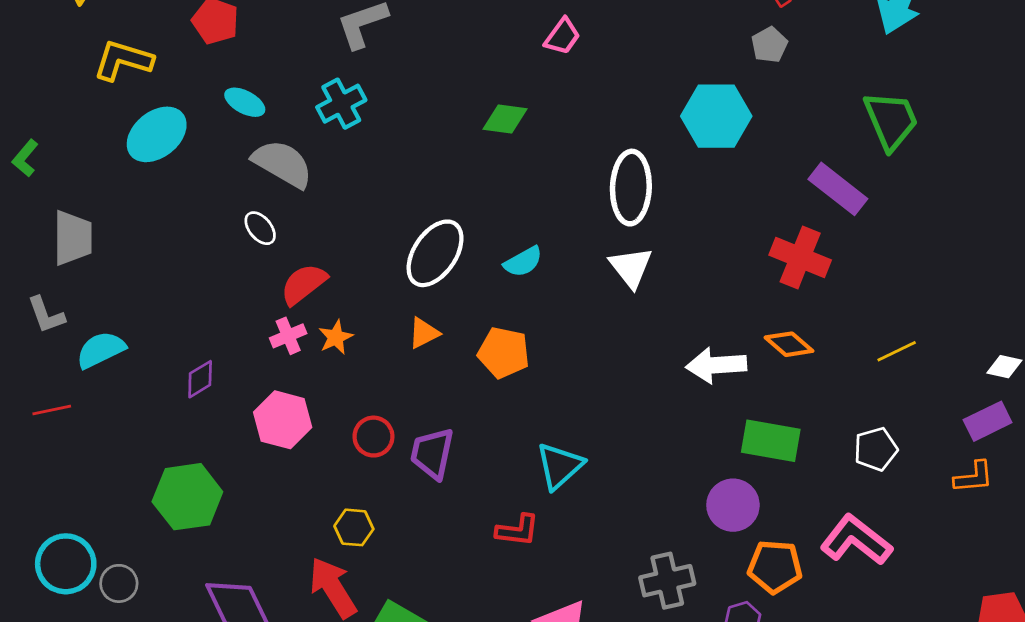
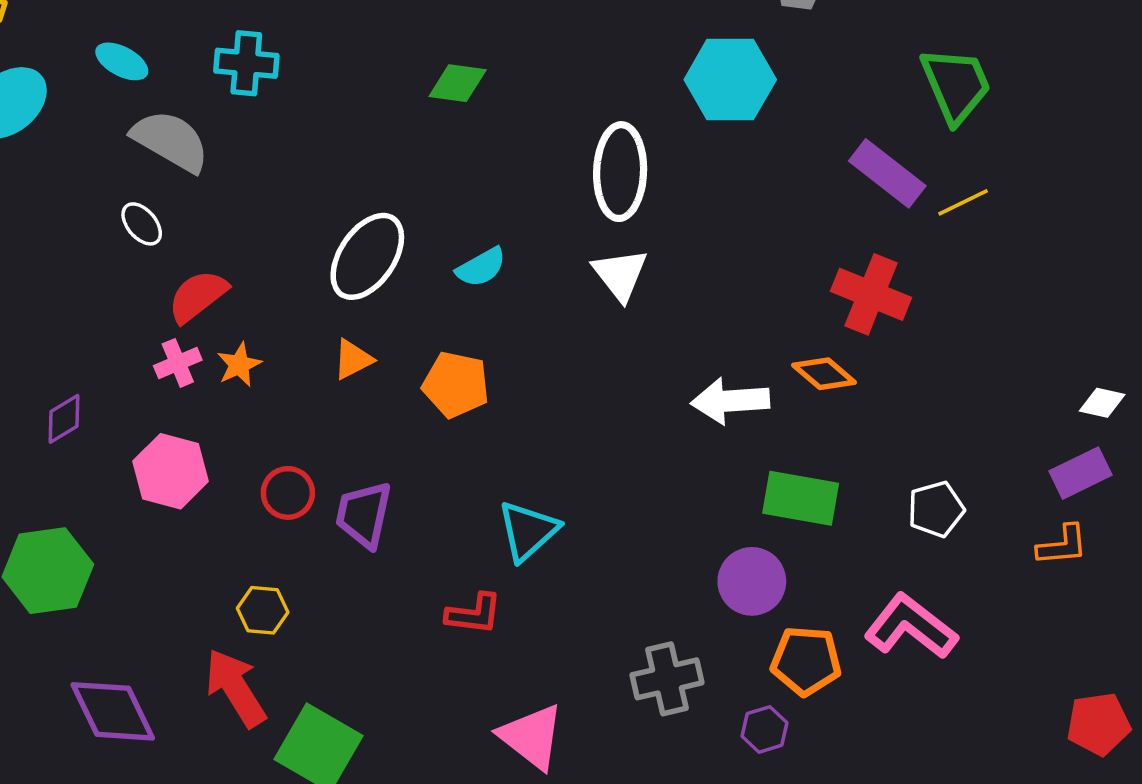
cyan cross: (341, 104) -> (246, 63), turned 33
red cross: (800, 257) -> (871, 294), moved
yellow line: (897, 351) -> (963, 202), moved

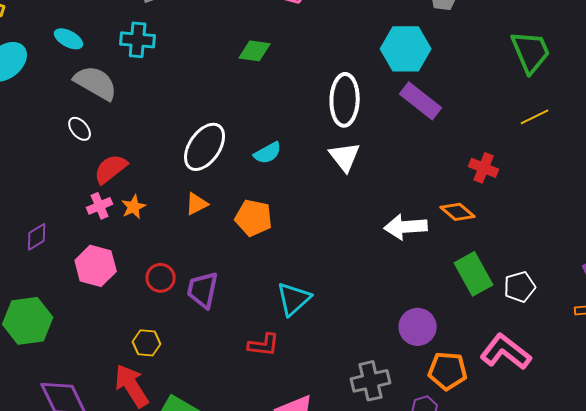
purple rectangle: (887, 173) -> (421, 101), moved
red cross: (871, 294) -> (484, 168), size x0.7
green rectangle: (801, 498) -> (474, 274), moved, turned 51

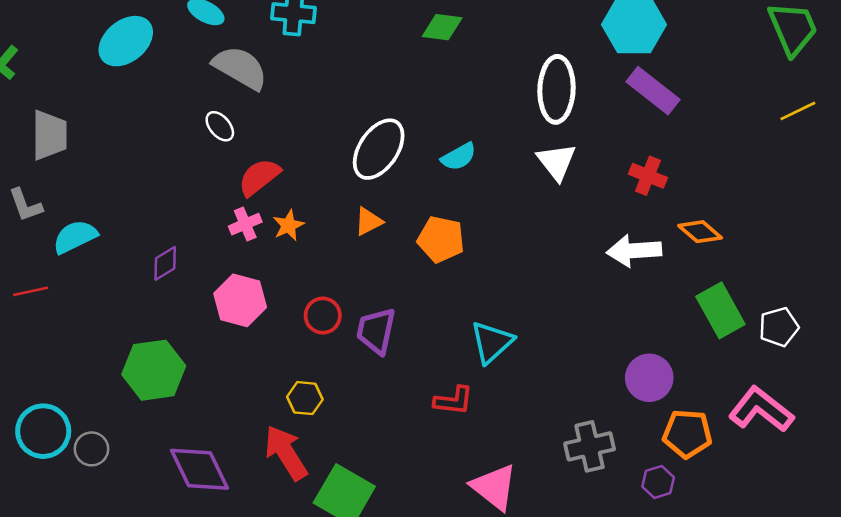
red cross: (484, 168) -> (648, 176), moved

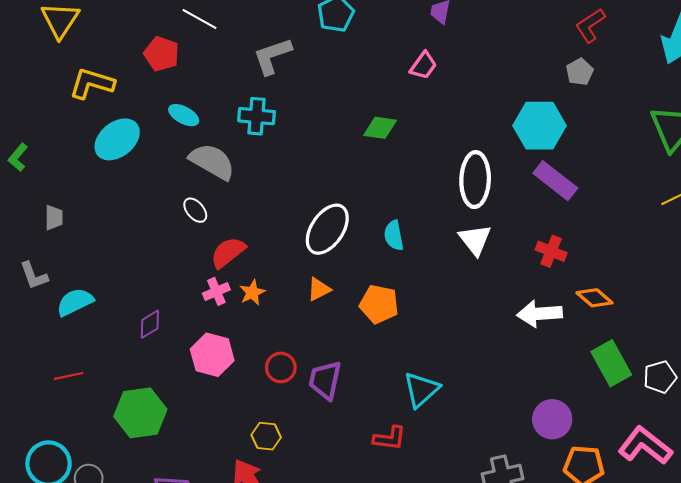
gray trapezoid: (50, 135) -> (54, 218), size x0.6
cyan semicircle: (459, 157) -> (394, 235), turned 108
red line: (31, 291) -> (69, 376), moved

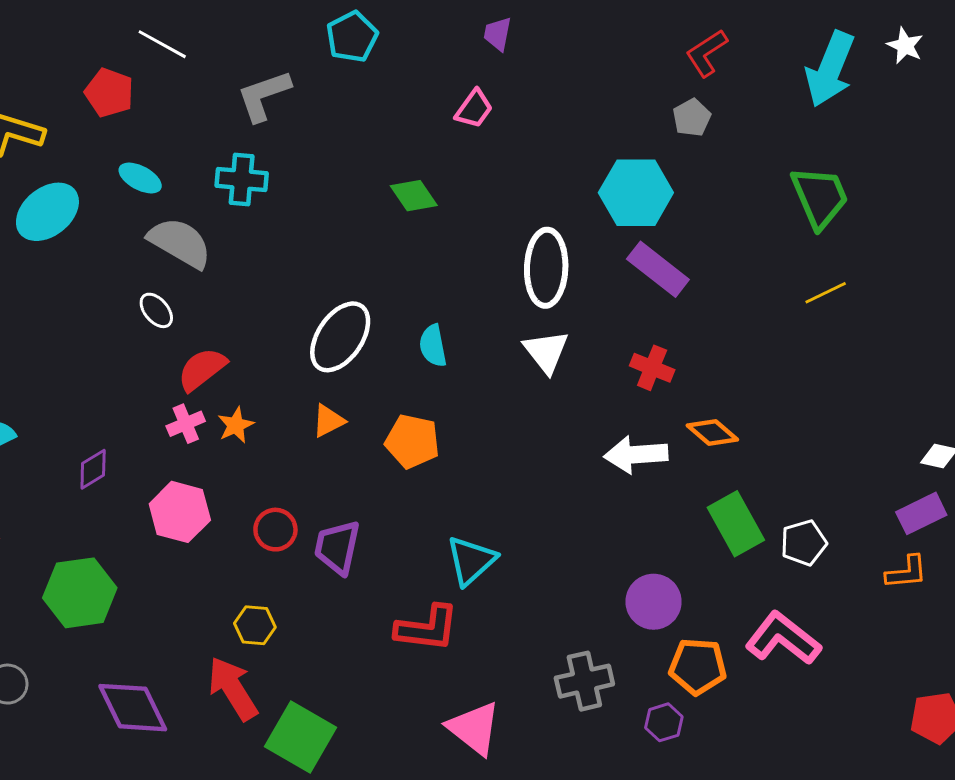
green diamond: (380, 128) -> (414, 196), turned 48
red L-shape: (390, 438) -> (427, 628), size x1.4

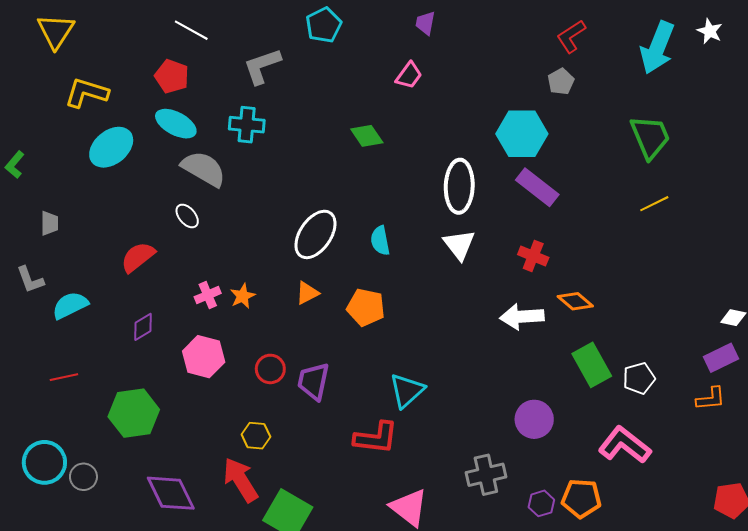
red pentagon: (109, 93) -> (172, 76), moved
cyan ellipse: (140, 178) -> (176, 124), size x1.4
red semicircle: (202, 369) -> (138, 257), moved
orange pentagon: (698, 666) -> (581, 498), moved

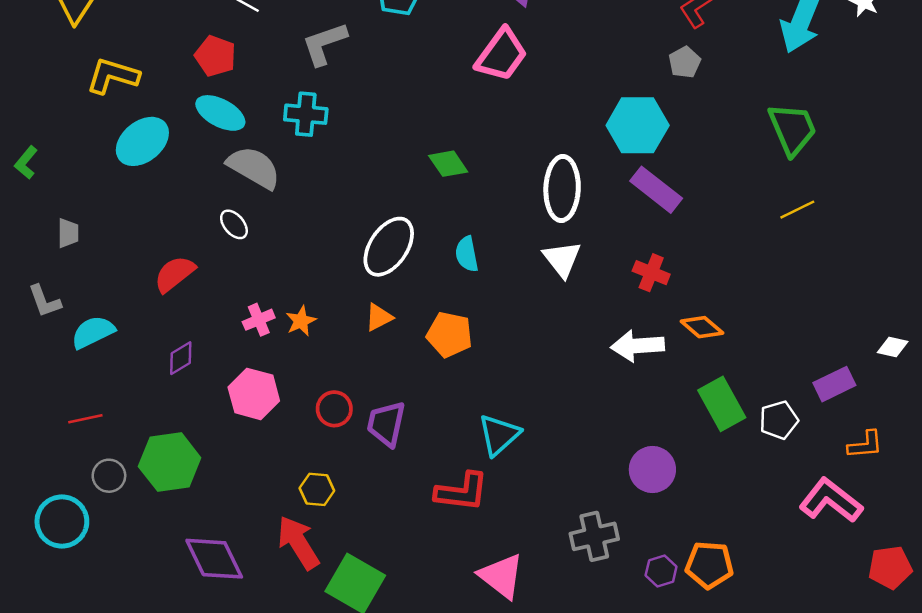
pink trapezoid: (409, 75) -> (501, 55), size x1.6
green diamond: (367, 136) -> (448, 164), moved
purple rectangle: (721, 358) -> (834, 384), moved
pink L-shape: (625, 445) -> (831, 500), moved
gray circle: (83, 477) -> (109, 476), moved

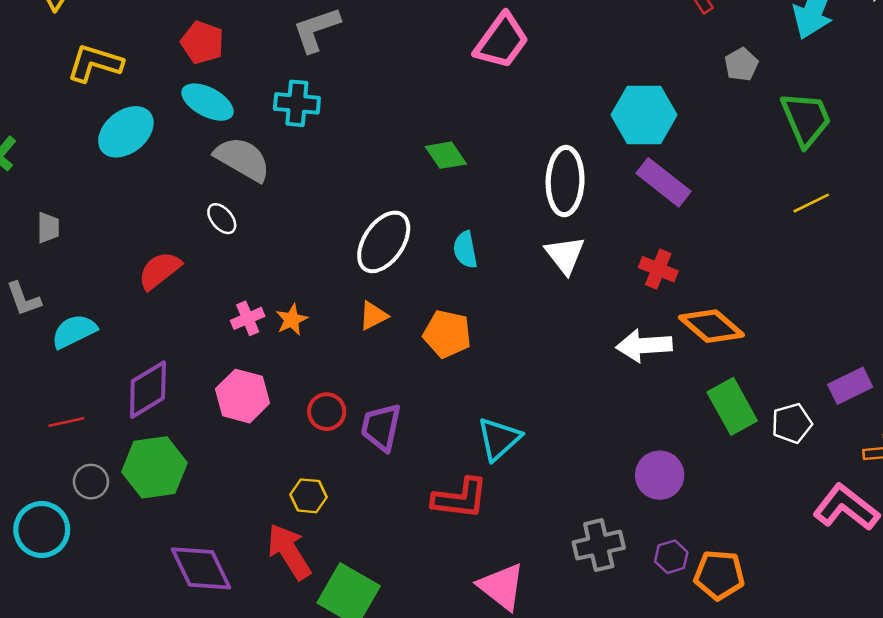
gray pentagon: (685, 62) -> (741, 64), moved
orange diamond: (702, 327) -> (711, 326), size x1.4
purple diamond: (181, 358) -> (148, 390), moved, size x1.6
purple hexagon: (661, 571) -> (671, 557), moved

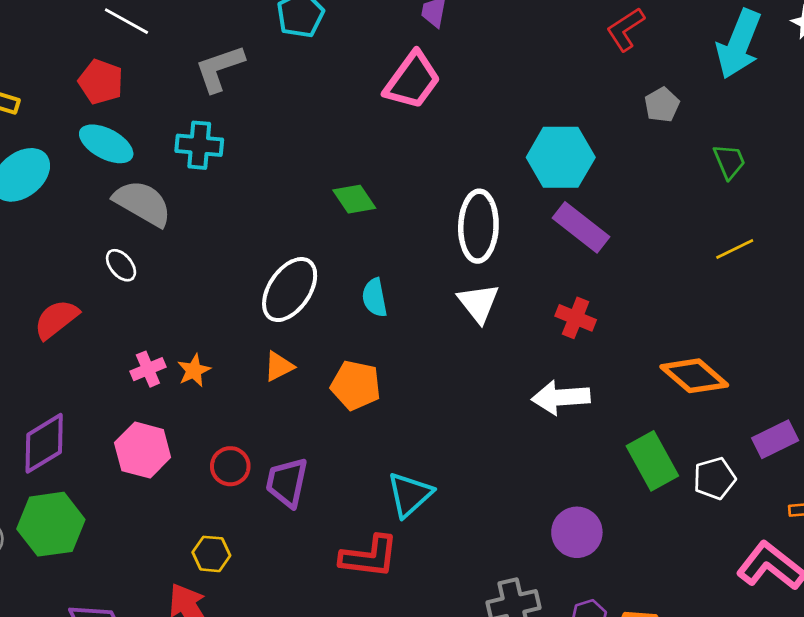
green trapezoid: (806, 119) -> (729, 161), size x0.6
orange diamond: (711, 326) -> (694, 376), moved

